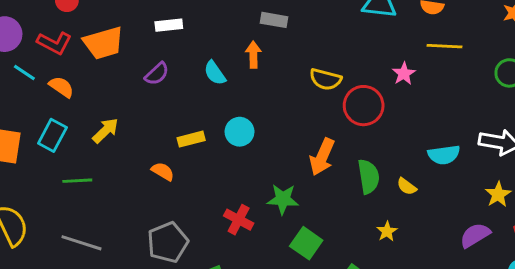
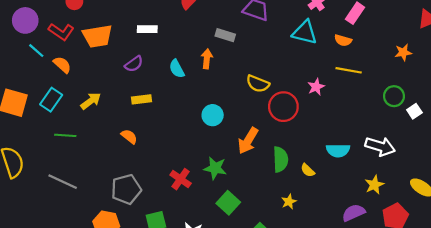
cyan circle: (240, 132) -> (213, 115), moved
yellow rectangle: (191, 139) -> (141, 99), moved

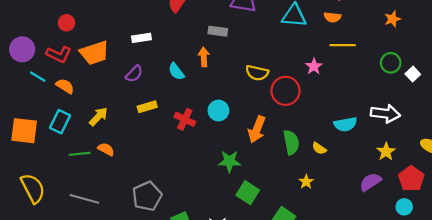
orange semicircle: (129, 137) -> (106, 149), moved
red cross: (181, 179) -> (185, 119), moved

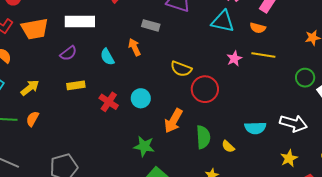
white rectangle: (141, 38) -> (80, 21), size x1.6
orange arrow: (204, 57) -> (134, 47), turned -30
pink star: (314, 66) -> (234, 59), moved
orange semicircle: (106, 149) -> (32, 119), turned -98

